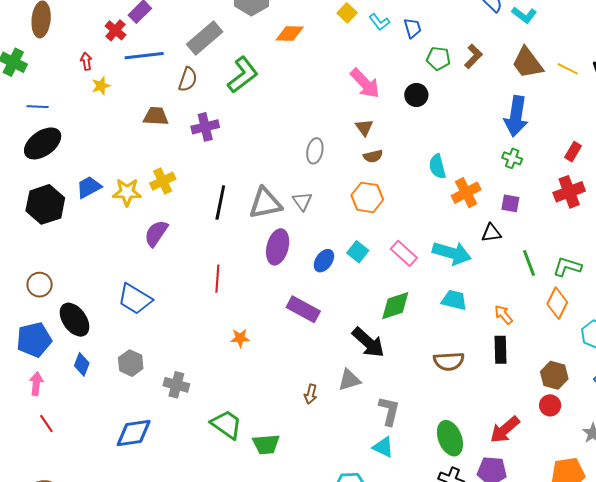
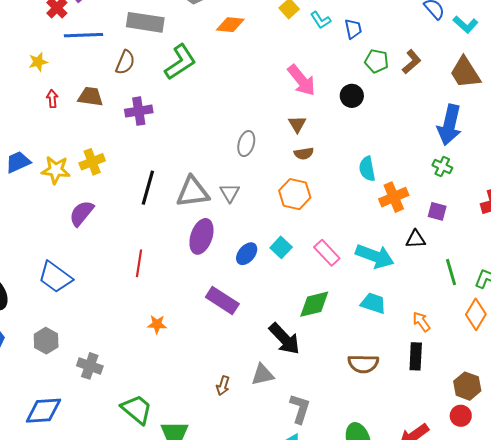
gray rectangle: (205, 38) -> (145, 22), turned 45
red arrow: (86, 61) -> (52, 99), moved

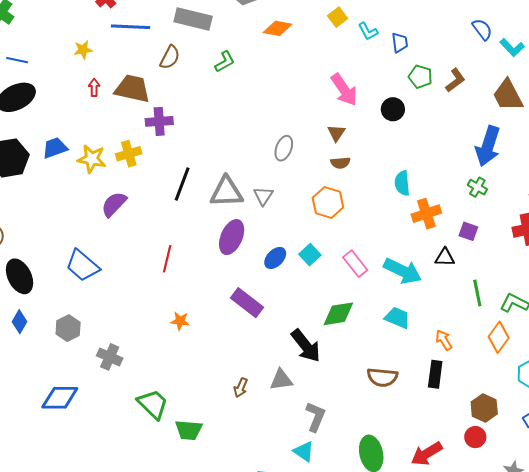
green L-shape: (180, 62) -> (225, 62), size x0.6
brown trapezoid: (90, 97) -> (132, 89), size x1.4
purple cross: (139, 111) -> (159, 121), moved

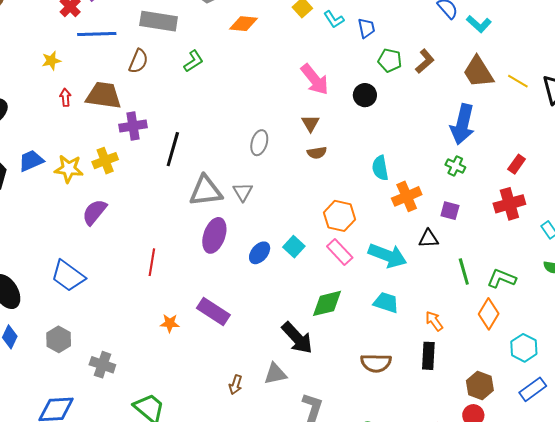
black line: (182, 184) -> (173, 149), moved
orange hexagon: (328, 202) -> (340, 216), moved
purple rectangle: (247, 303) -> (213, 311), moved

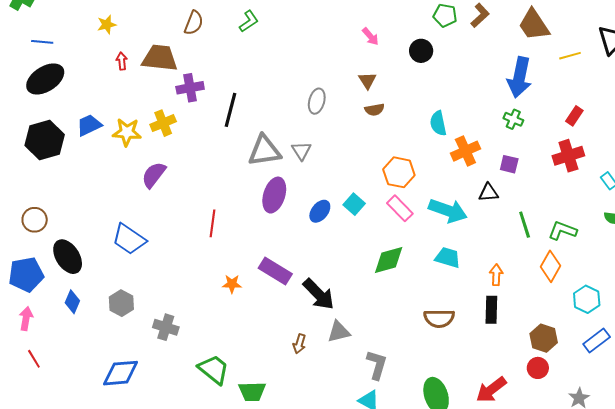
pink arrow: (315, 79) -> (370, 36), size x0.6
yellow line: (518, 81) -> (570, 56), moved, turned -45
orange arrow: (434, 321) -> (496, 275), turned 40
black arrow: (297, 338) -> (319, 294), moved

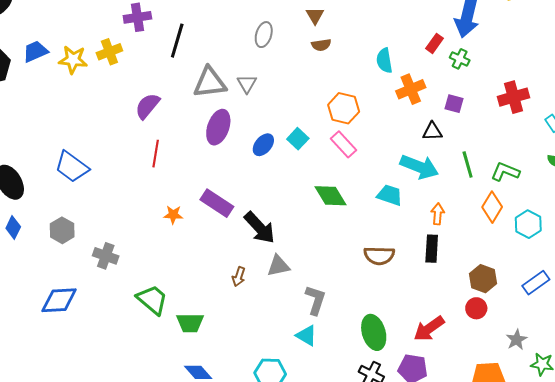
red rectangle: (574, 116) -> (434, 43), moved
purple semicircle: (154, 175) -> (147, 106), moved
cyan arrow: (448, 211) -> (419, 167), moved
green diamond: (389, 260) -> (331, 196), turned 72
cyan hexagon: (587, 299) -> (528, 224), moved

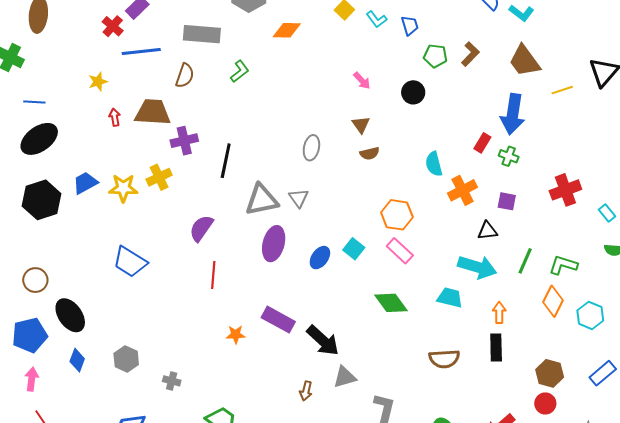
green line: (468, 165) -> (525, 261), turned 44
blue trapezoid: (72, 167) -> (130, 262), moved
gray cross: (106, 256) -> (172, 381), size x0.7

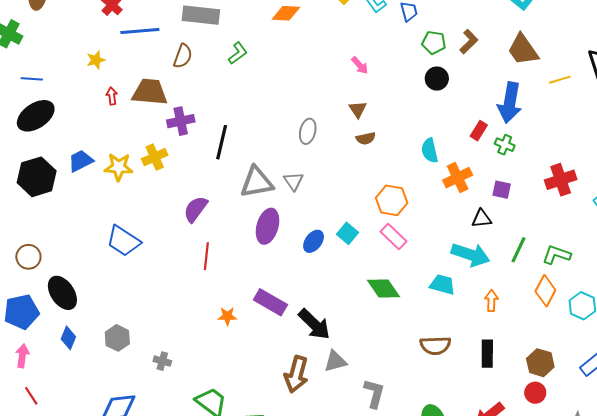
black circle: (413, 92) -> (437, 79), moved
black rectangle: (496, 348) -> (487, 354), moved
brown arrow: (306, 391) -> (296, 374), size x1.8

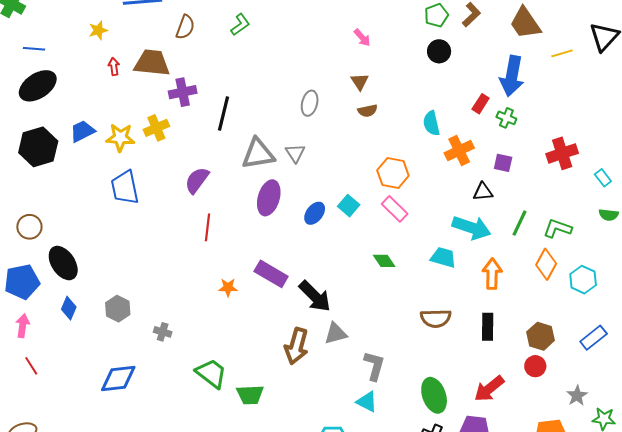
green pentagon: (434, 43) -> (436, 15), turned -30
blue trapezoid: (124, 241) -> (125, 188), moved, turned 45
green diamond: (383, 288) -> (384, 261), size x0.7
orange arrow: (491, 301) -> (492, 274), size x1.4

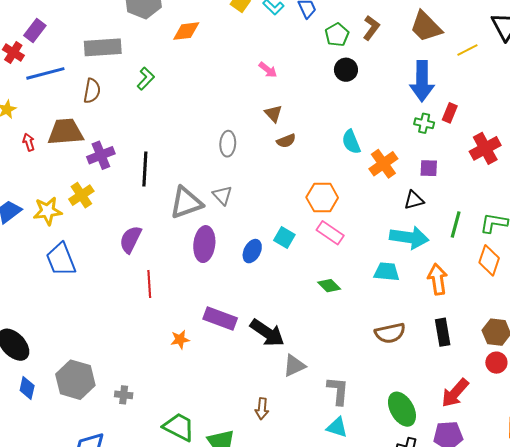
red rectangle: (481, 104) -> (450, 113), moved
gray hexagon: (118, 309) -> (75, 380), size x1.5
brown arrow: (296, 346) -> (262, 409), moved, size x0.6

